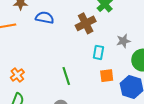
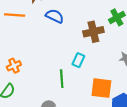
cyan rectangle: (98, 52) -> (78, 60), moved
orange square: (107, 76) -> (101, 88), size x1.5

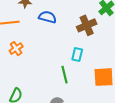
orange cross: (14, 66) -> (16, 49), moved

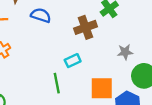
cyan rectangle: (77, 54) -> (73, 61), turned 48

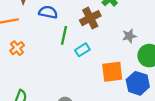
green line: (57, 83) -> (64, 35), moved, turned 30

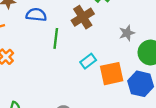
cyan rectangle: (82, 50) -> (88, 61), moved

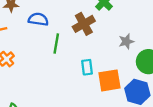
cyan rectangle: (88, 61) -> (87, 67), turned -63

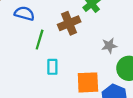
cyan rectangle: (87, 67) -> (52, 67), moved

